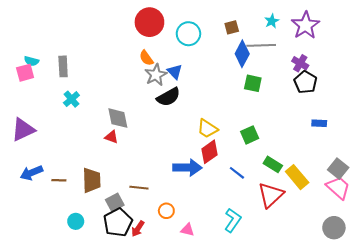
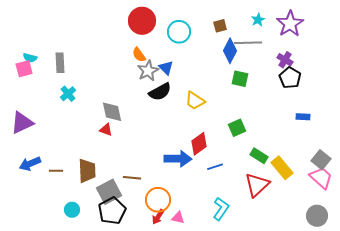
yellow trapezoid: (207, 129) -> (195, 101), moved
blue line: (237, 173) -> (215, 167), moved, turned -56
gray square: (115, 202) -> (109, 192), size x1.4
orange circle: (166, 211) -> (158, 200), size x1.6
red arrow: (138, 229) -> (158, 217), moved

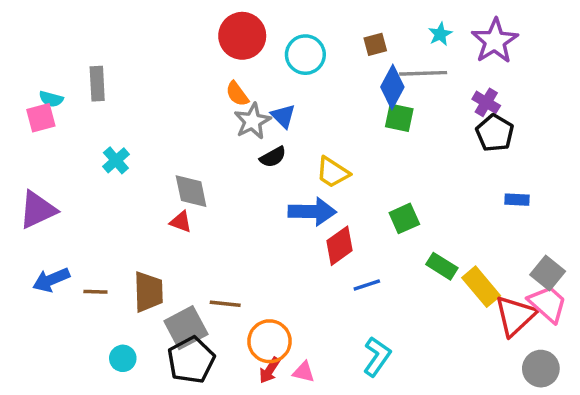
gray rectangle: (60, 63) -> (97, 84), moved
green square: (240, 79) -> (399, 118), moved
black semicircle: (160, 92) -> (273, 157), size x0.7
blue arrow: (178, 159) -> (312, 212), moved
red triangle: (257, 185) -> (515, 316), moved

